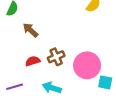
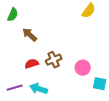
pink circle: (87, 65) -> (83, 68), size x0.6
cyan arrow: (52, 88) -> (39, 89), moved

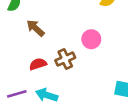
pink circle: (83, 68) -> (91, 39), moved

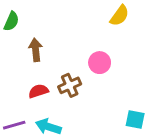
brown arrow: (35, 28) -> (36, 50), turned 42

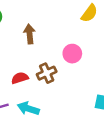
brown arrow: (36, 50) -> (30, 34), moved

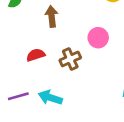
red semicircle: (20, 78) -> (36, 55), moved

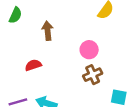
brown cross: (70, 59) -> (93, 75), moved

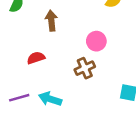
brown cross: (93, 75) -> (85, 68), moved

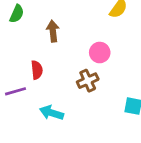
red semicircle: (36, 58) -> (37, 70), turned 102
purple line: (19, 98) -> (15, 91), moved

